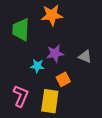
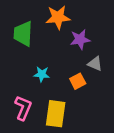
purple star: (55, 53) -> (80, 39), moved
orange square: (63, 79) -> (78, 81), moved

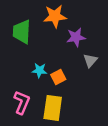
gray triangle: (95, 64) -> (90, 60), turned 48
orange square: (78, 81) -> (58, 77), moved

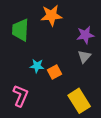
purple star: (76, 37) -> (85, 35), moved
yellow rectangle: (53, 108) -> (79, 101), moved, turned -40

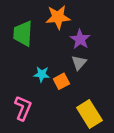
purple star: (85, 35) -> (80, 39), moved, turned -30
gray triangle: (84, 57) -> (79, 63), moved

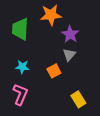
cyan star: (42, 74) -> (22, 67), moved
yellow rectangle: (89, 114) -> (78, 99), size x0.7

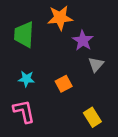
gray triangle: (69, 55) -> (96, 65), moved
pink L-shape: (20, 94) -> (24, 111), turned -35

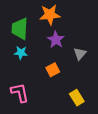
purple star: (83, 41) -> (56, 40), moved
cyan star: (26, 79) -> (21, 53), moved

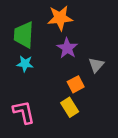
orange square: (53, 70) -> (76, 84), moved
yellow rectangle: (77, 98) -> (70, 107), moved

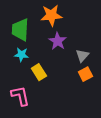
orange square: (76, 84) -> (85, 74), moved
yellow rectangle: (70, 107) -> (39, 72), moved

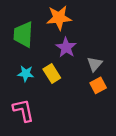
cyan star: (21, 55) -> (26, 74), moved
yellow rectangle: (39, 72) -> (52, 74), moved

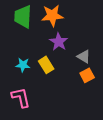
green trapezoid: (23, 34) -> (23, 17), moved
gray triangle: (95, 64) -> (84, 57), turned -40

